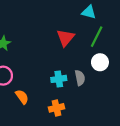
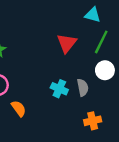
cyan cross: (59, 79) -> (59, 89), turned 32
orange cross: (57, 108) -> (93, 121), moved

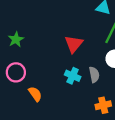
red triangle: (67, 43) -> (74, 44), moved

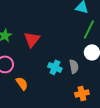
red triangle: (74, 44) -> (32, 39), moved

